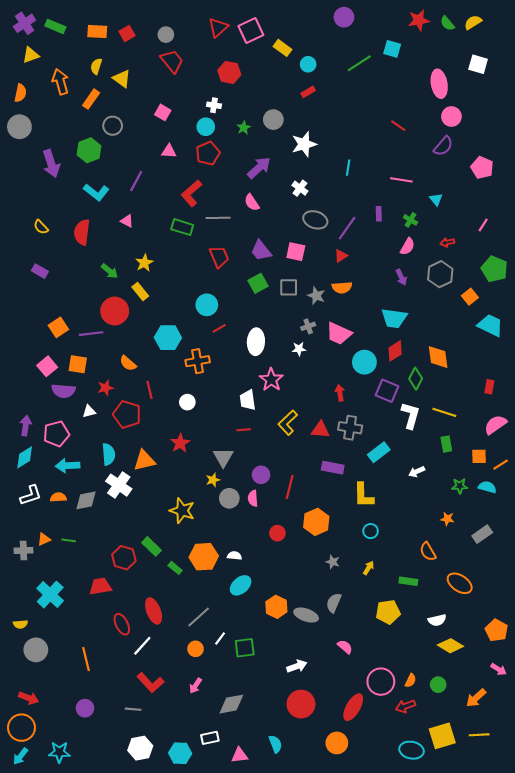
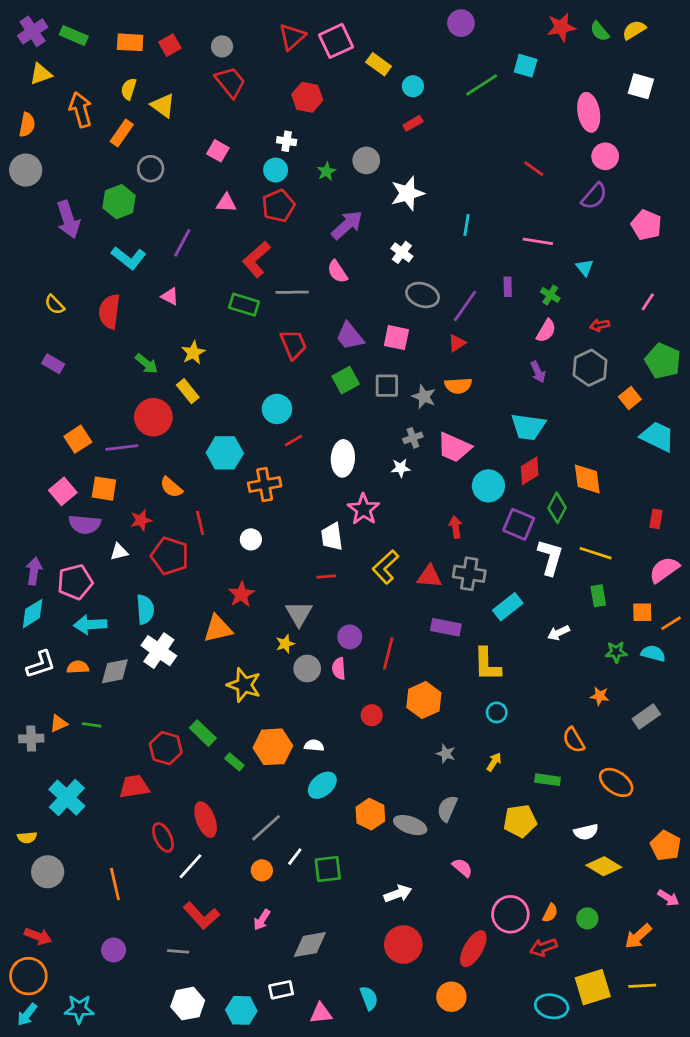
orange triangle: (144, 460) -> (218, 629), moved

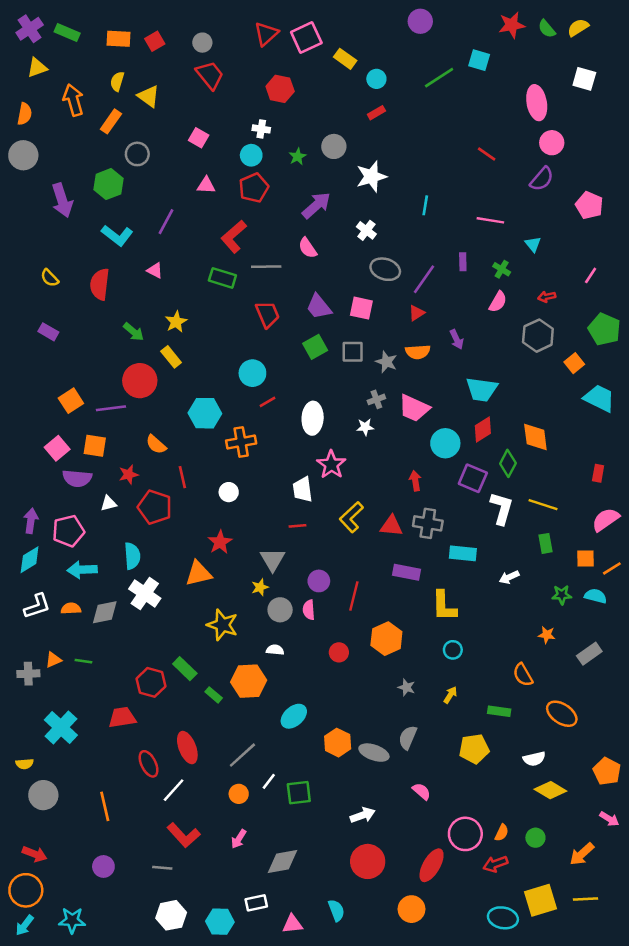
purple arrow: (538, 372) -> (457, 339), moved
cyan rectangle: (508, 607) -> (463, 553), turned 44
white semicircle: (314, 745) -> (275, 650), moved

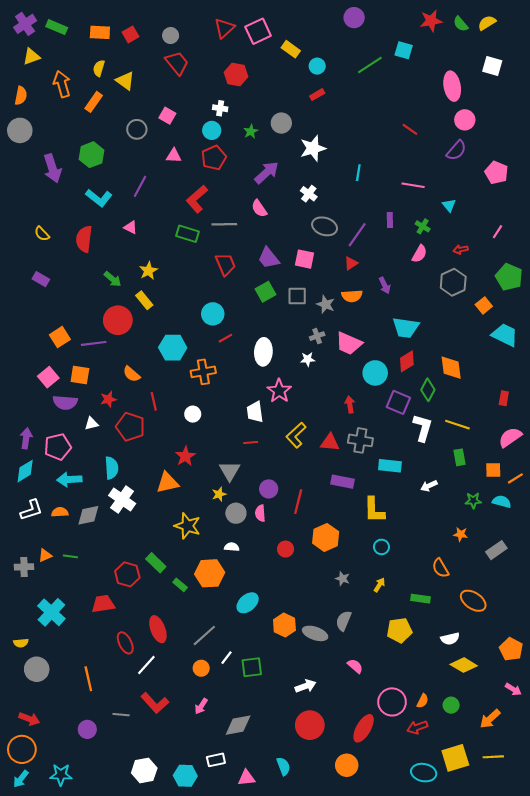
gray circle: (137, 154) -> (137, 129), moved
gray line: (162, 868) -> (121, 715), moved

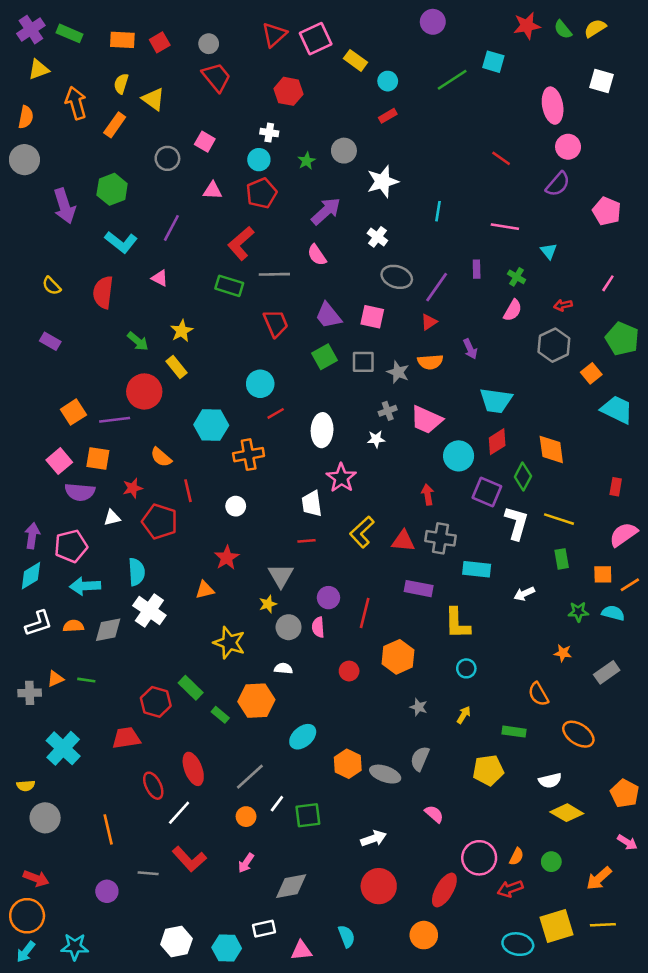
orange triangle: (167, 483) -> (205, 590), size x0.7

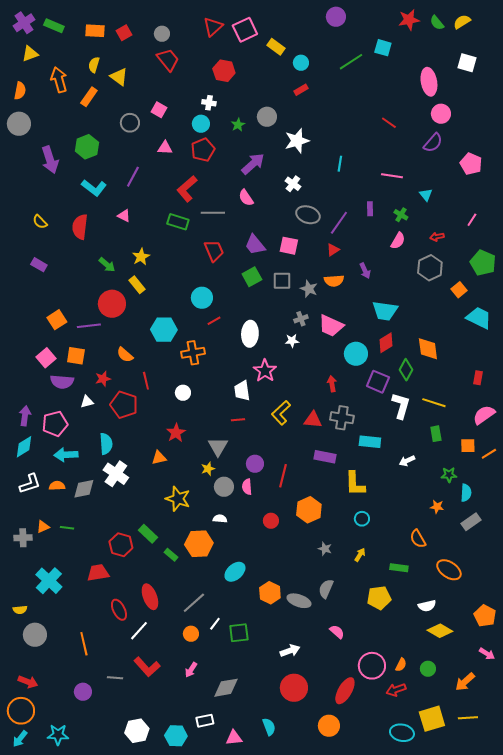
cyan semicircle: (613, 613) -> (466, 493), moved, turned 78

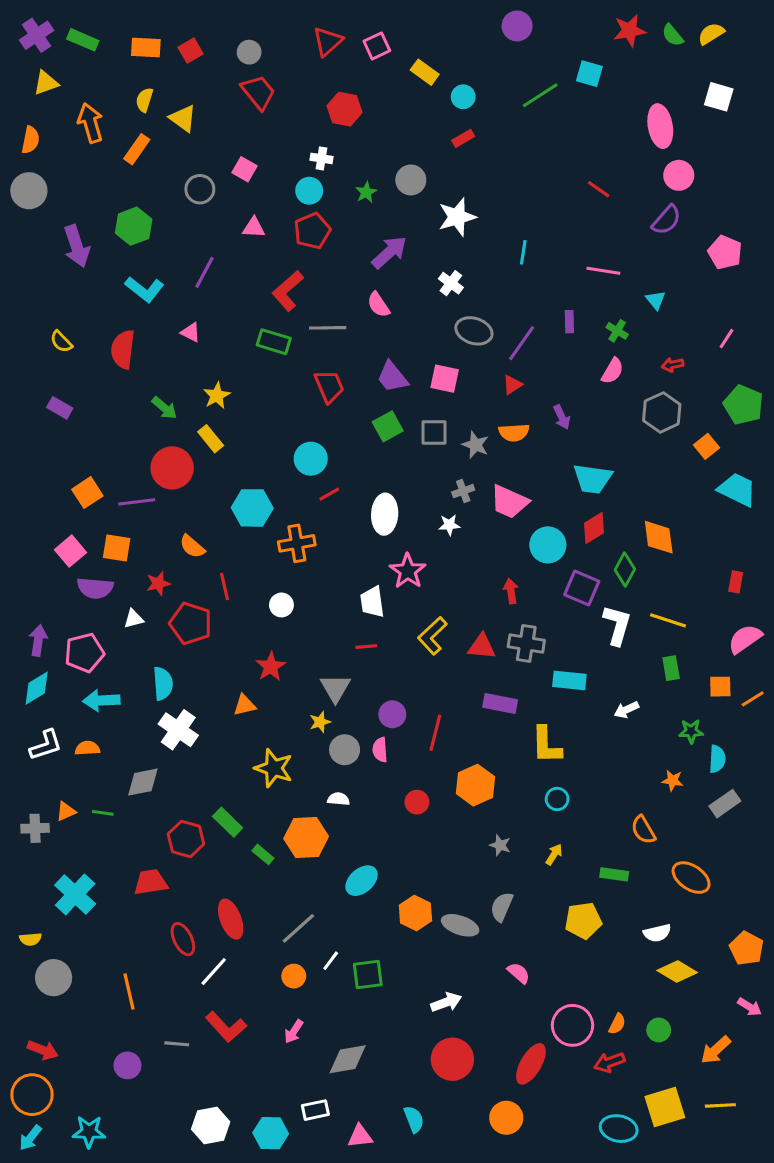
pink square: (245, 30) -> (377, 46), size x0.7
gray diamond: (84, 489) -> (143, 782), moved

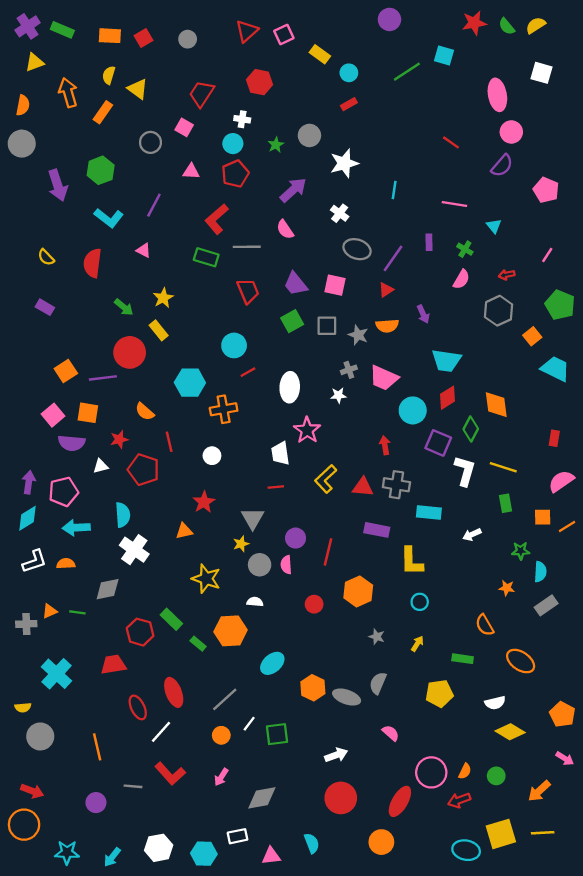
red trapezoid: (258, 92) -> (202, 94), moved, turned -108
cyan arrow: (30, 1138) -> (112, 857), moved

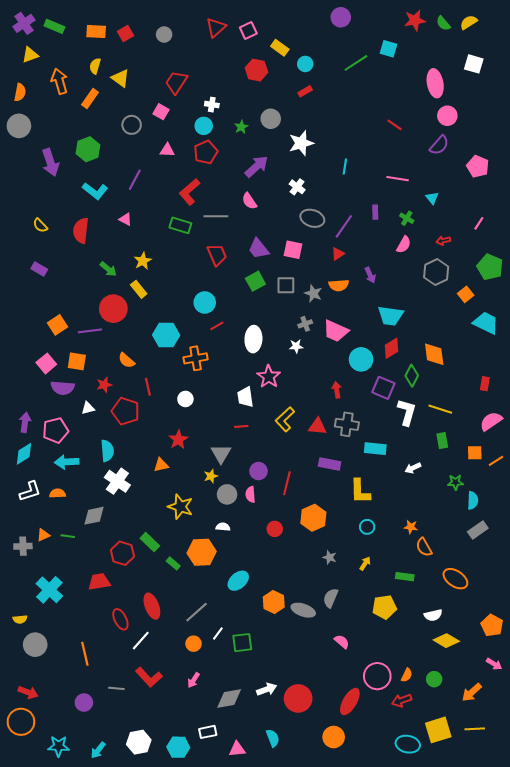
red hexagon: (260, 82) -> (256, 70), moved
orange star: (507, 588) -> (411, 527), moved
white arrow: (336, 755) -> (267, 689), moved

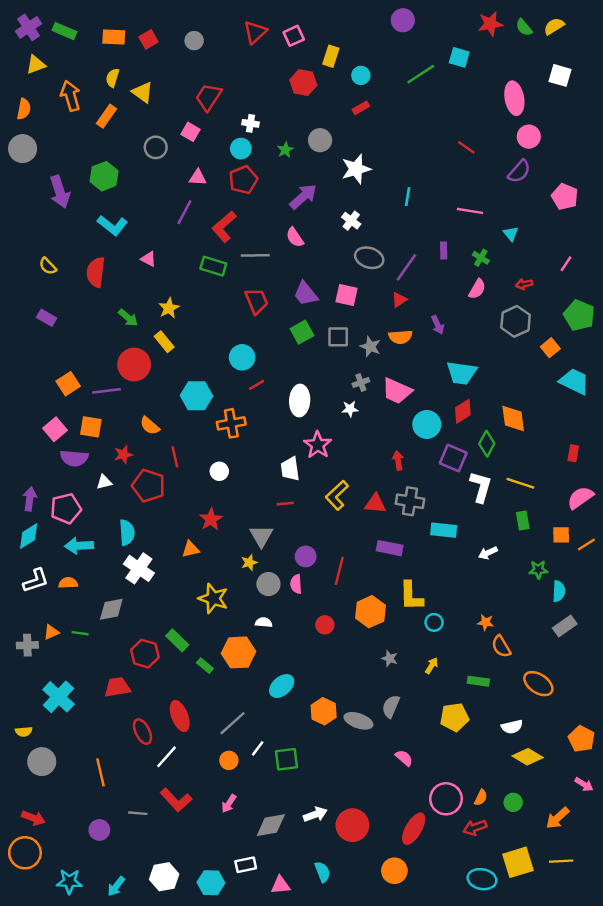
yellow rectangle: (280, 48) -> (331, 56), turned 72
purple line: (135, 180) -> (184, 212), moved
yellow L-shape: (360, 491) -> (411, 596), moved

